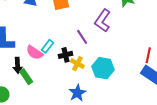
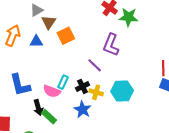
blue star: (77, 93) -> (83, 110), moved

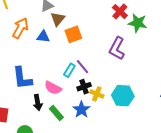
purple line: (95, 65) -> (83, 67), moved
cyan rectangle: (63, 82) -> (69, 70), moved
green rectangle: (49, 117) -> (56, 113), moved

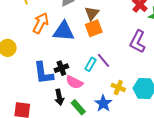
brown triangle: (58, 19) -> (92, 13), moved
blue triangle: (43, 37) -> (64, 31), size x1.6
black cross: (84, 87) -> (61, 68), moved

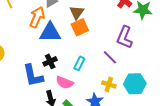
orange arrow: (41, 23) -> (37, 17), moved
purple line: (103, 60) -> (110, 57), moved
black cross: (61, 68) -> (50, 61), moved

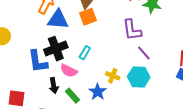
purple L-shape: (125, 37) -> (132, 30), turned -35
purple line: (110, 57) -> (144, 53), moved
black cross: (50, 61) -> (56, 49), size x1.6

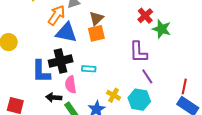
cyan rectangle: (85, 53) -> (89, 69), turned 56
pink semicircle: (69, 71) -> (71, 85), turned 48
black arrow: (54, 86) -> (54, 97), turned 98

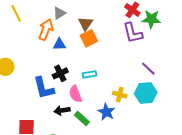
blue triangle: (66, 33) -> (59, 44), size x0.6
purple L-shape: (138, 52) -> (133, 33), moved
black cross: (61, 61) -> (60, 73), size x0.7

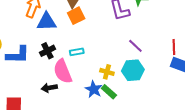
blue triangle: (59, 44) -> (47, 22), size x1.5
blue L-shape: (44, 88) -> (18, 55), moved, turned -75
pink semicircle: (75, 94) -> (63, 71), size x1.4
green rectangle: (82, 118) -> (109, 92), moved

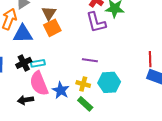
purple line: (135, 46) -> (90, 60), moved, turned -35
cyan rectangle: (77, 52) -> (38, 63), moved
blue star: (94, 89) -> (61, 90), moved

